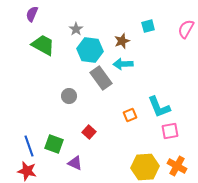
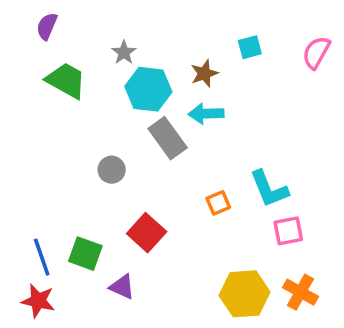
red square: (89, 132) -> (147, 233), size x1.5

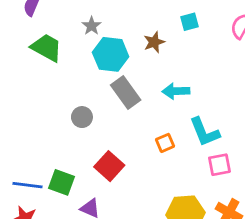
cyan arrow: (206, 114) -> (176, 91), moved
blue line: (42, 257) -> (28, 185), turned -64

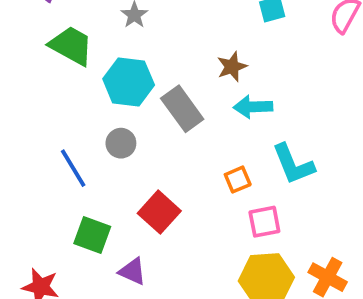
brown star: (154, 42) -> (232, 67), moved
cyan hexagon: (111, 54) -> (129, 82), moved
pink square: (219, 165) -> (264, 222), moved
blue line: (28, 185) -> (73, 168), moved, turned 52

